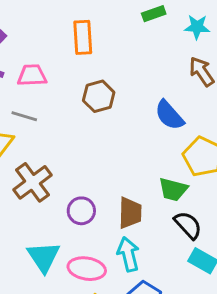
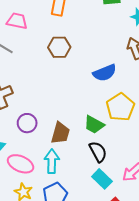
blue semicircle: (169, 115) -> (105, 73), turned -85

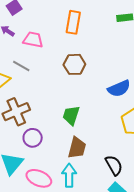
purple circle: (27, 123) -> (33, 138), moved
green trapezoid: (94, 125) -> (71, 115), moved, turned 80

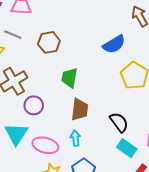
brown hexagon: (74, 64) -> (49, 42), moved
cyan arrow: (69, 175) -> (75, 138), size x0.7

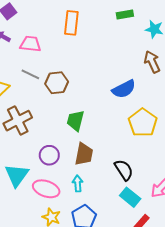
gray line: (13, 35) -> (30, 74), moved
purple circle: (34, 105) -> (49, 155), moved

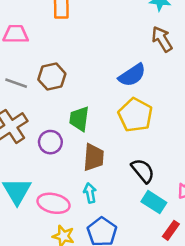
gray line: (30, 74) -> (16, 83), moved
yellow pentagon: (143, 123) -> (135, 115), moved
purple circle: (49, 155) -> (50, 142), moved

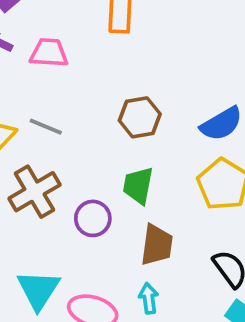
brown hexagon: (52, 77) -> (140, 117), moved

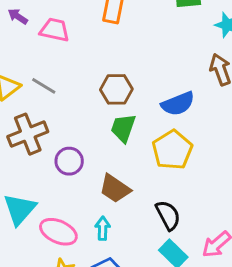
green trapezoid: (138, 186) -> (123, 128), moved
brown trapezoid: (157, 245) -> (115, 189), turned 108

